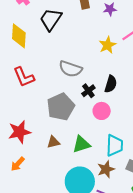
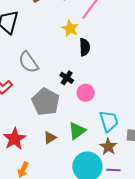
gray semicircle: (71, 69) -> (28, 62), moved, turned 55
black semicircle: (111, 84) -> (85, 47), moved

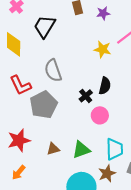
yellow star: (70, 28) -> (102, 49), turned -30
black semicircle: (85, 47) -> (105, 86), moved
gray pentagon: (46, 102) -> (44, 105), moved

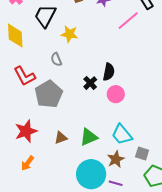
yellow star: (102, 49) -> (69, 34), moved
gray semicircle: (53, 70) -> (56, 59), size x0.6
pink circle: (100, 115) -> (116, 94), moved
cyan trapezoid: (114, 149) -> (122, 135), turned 145

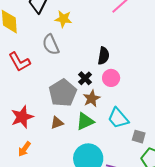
gray semicircle: (56, 59) -> (51, 45), size x1.5
black cross: (90, 83) -> (85, 78), moved
gray pentagon: (49, 94) -> (63, 93), moved
brown star: (116, 159) -> (92, 98), moved

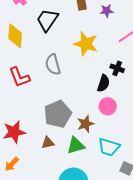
yellow star: (63, 19) -> (86, 44), moved, size x1.4
black cross: (85, 78) -> (117, 68), moved, turned -32
cyan trapezoid: (118, 118) -> (109, 147), turned -40

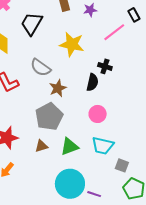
gray semicircle: (53, 65) -> (41, 68), turned -35
pink circle: (108, 106) -> (98, 114), moved
brown star: (85, 124) -> (58, 88), moved

